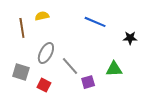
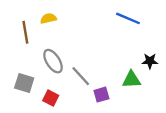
blue line: (95, 22) -> (128, 18), moved
black star: (130, 38) -> (150, 61), moved
gray ellipse: (46, 53) -> (53, 61), turned -60

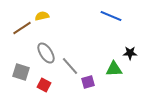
brown line: (25, 32) -> (22, 28), turned 66

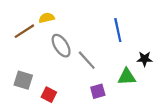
blue line: (111, 16) -> (118, 30), moved, turned 55
gray ellipse: (46, 53) -> (61, 46), moved
gray line: (70, 66) -> (87, 60), moved

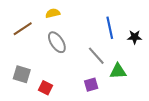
yellow semicircle: (47, 18) -> (53, 13), moved
black star: (145, 59) -> (135, 37), moved
gray line: (87, 60) -> (96, 56), moved

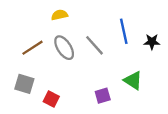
brown line: (23, 29) -> (33, 48), moved
gray line: (96, 56) -> (95, 45), moved
green triangle: (118, 71) -> (133, 80), turned 36

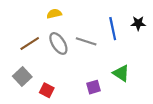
black star: (152, 42) -> (138, 23), moved
gray line: (95, 45) -> (86, 41), turned -30
gray square: (24, 84) -> (22, 76), turned 30

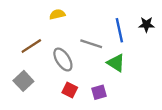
gray ellipse: (58, 43) -> (63, 60), moved
green triangle: (121, 73) -> (116, 63), moved
red square: (47, 90) -> (70, 90), moved

